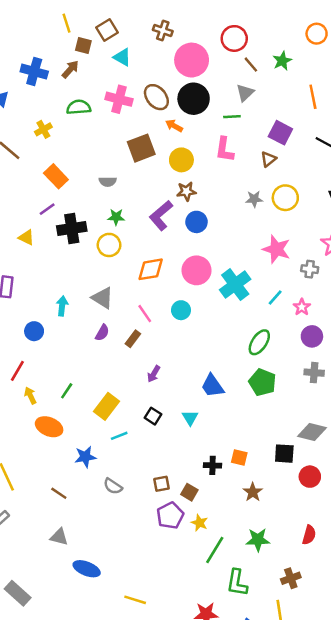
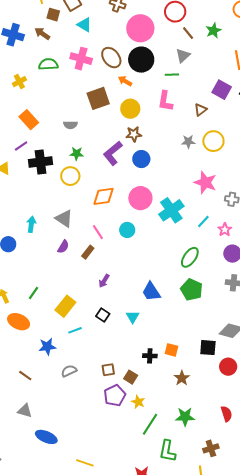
brown arrow: (70, 69) -> (42, 34), turned -98
purple square: (280, 133) -> (222, 90), moved
gray semicircle: (113, 486) -> (69, 371), turned 119
red semicircle: (309, 535) -> (226, 414), turned -35

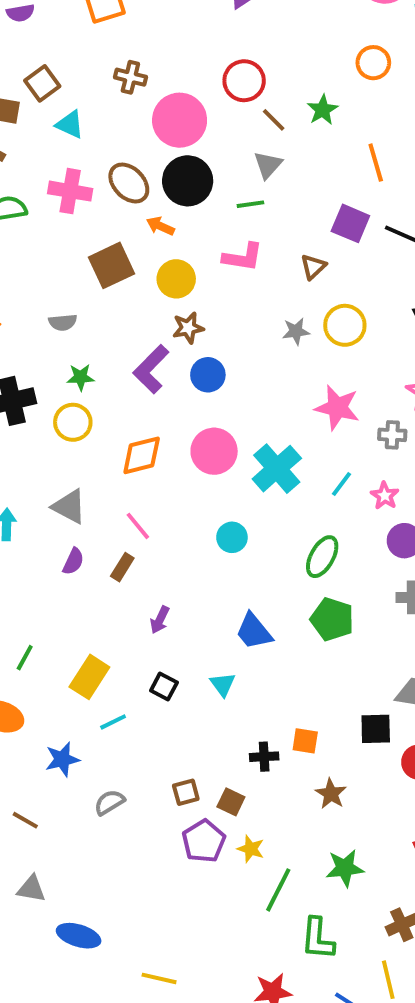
pink L-shape: (165, 101) -> (243, 257), turned -85
cyan circle: (127, 230) -> (232, 537), moved

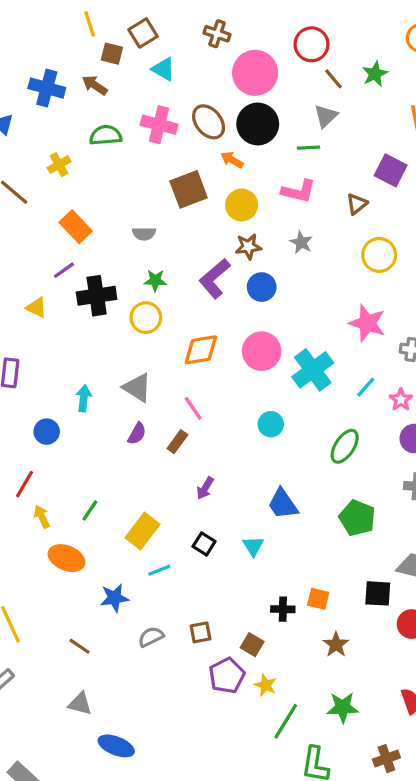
gray star: (296, 331) -> (301, 242), moved, turned 30
green pentagon: (332, 619) -> (357, 518), moved
brown square: (186, 792) -> (201, 632), moved

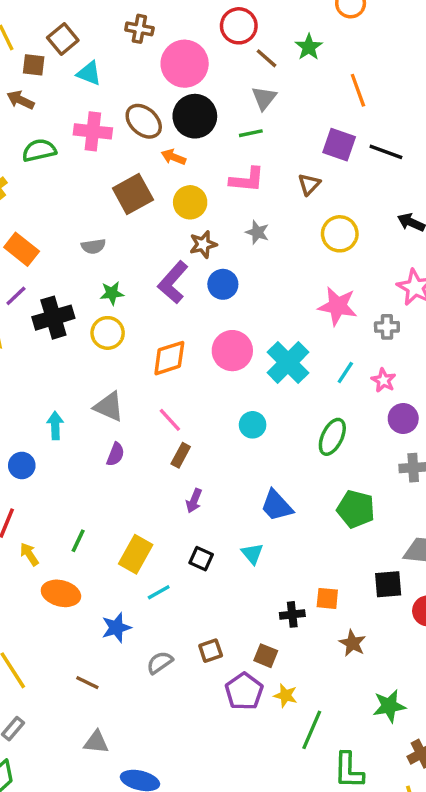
brown rectangle: (177, 442) -> (181, 455), moved
green star: (343, 707) -> (389, 706), moved

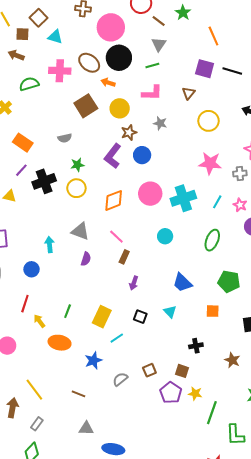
cyan cross: (288, 362) -> (183, 198), turned 30
orange square: (327, 598) -> (213, 311), moved

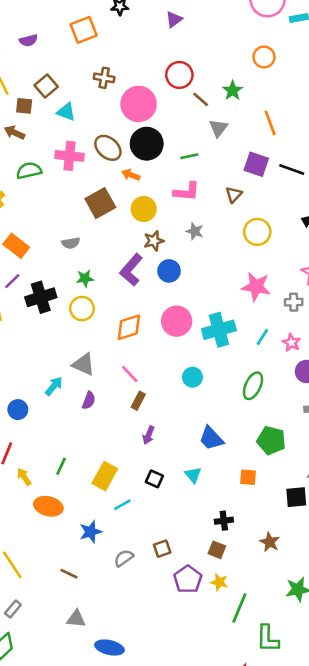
gray triangle: (159, 44) -> (218, 128), moved
cyan arrow: (50, 245) -> (54, 386), moved, turned 42
brown square: (182, 371) -> (217, 550), moved

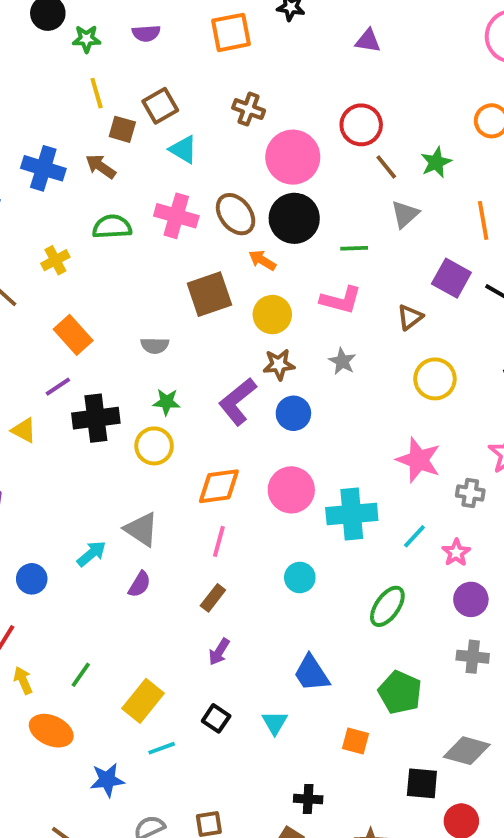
purple triangle: (174, 19) -> (368, 41), turned 36
pink line: (130, 374) -> (219, 541), moved, turned 48

